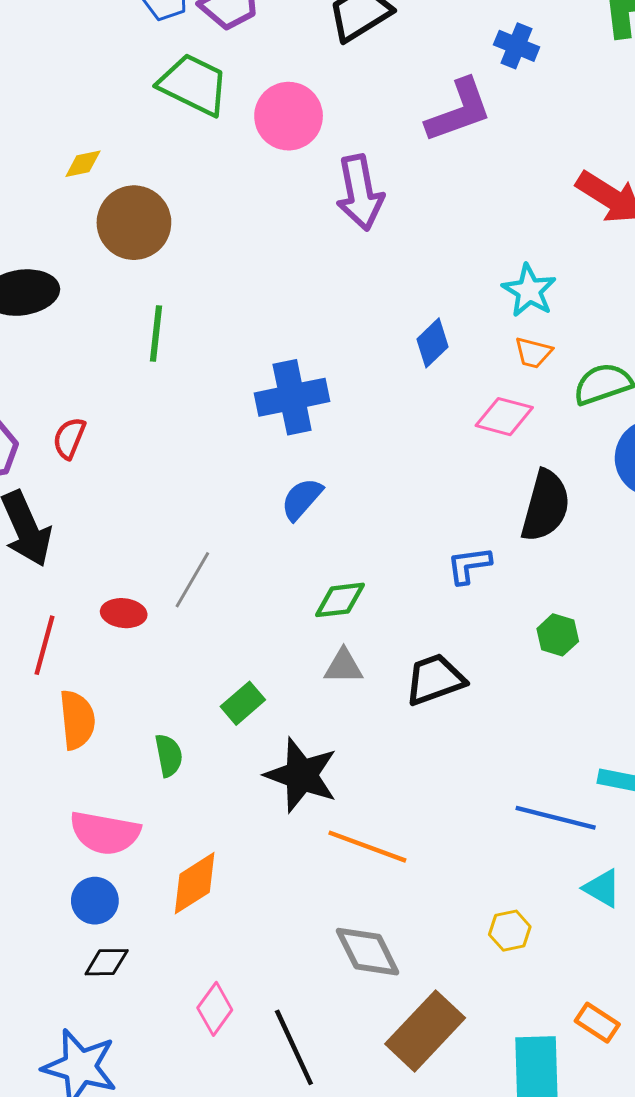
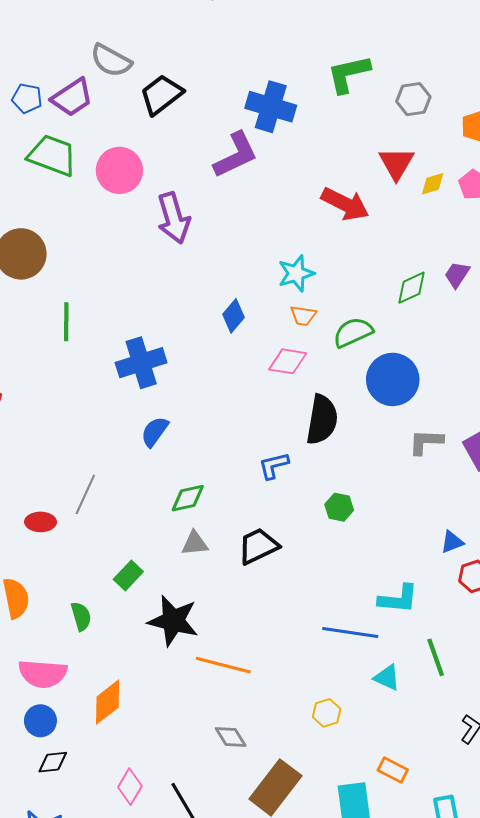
blue cross: (517, 46) -> (271, 107), size x1.6
cyan star: (529, 291) -> (296, 273), turned 30
green line: (156, 334) -> (66, 322), moved
gray diamond: (368, 952) -> (231, 737), size x0.7

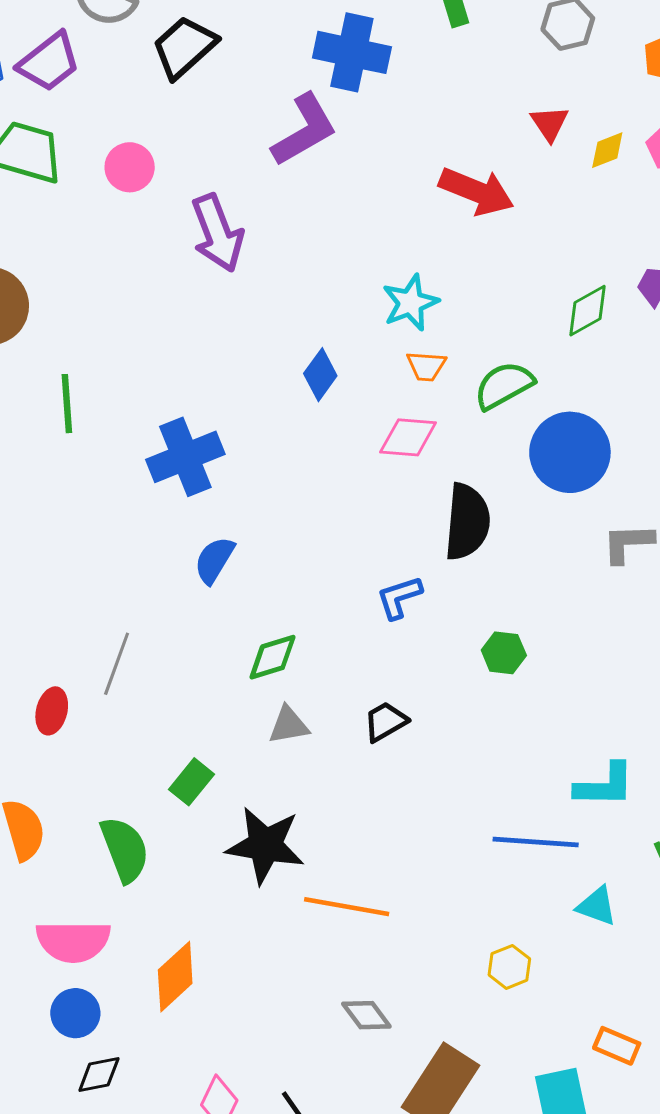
red triangle: (396, 163) -> (550, 123), size x0.7
pink circle: (119, 170) -> (130, 167), size x0.7
red ellipse: (41, 522) -> (52, 711), turned -72
black trapezoid: (258, 546) -> (385, 722), size x0.7
green semicircle: (81, 616) -> (125, 849), size x1.5

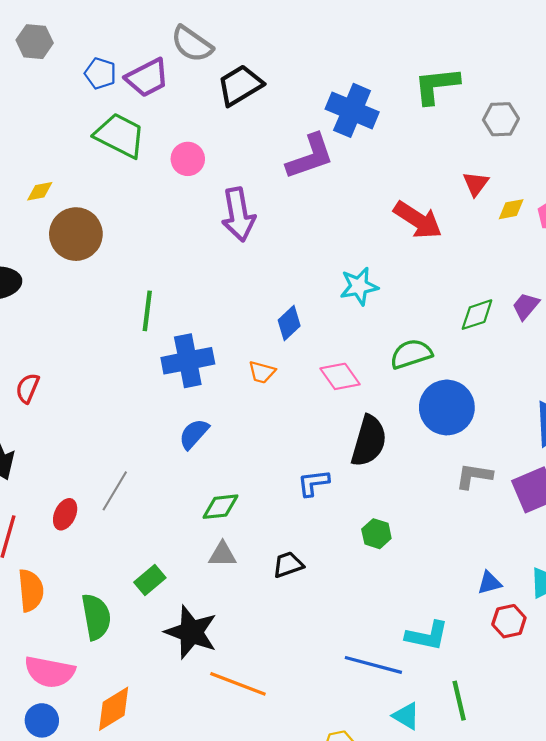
orange trapezoid: (426, 366) -> (262, 372), moved
green line: (67, 404) -> (147, 311), moved
pink diamond: (408, 437) -> (340, 376), turned 39

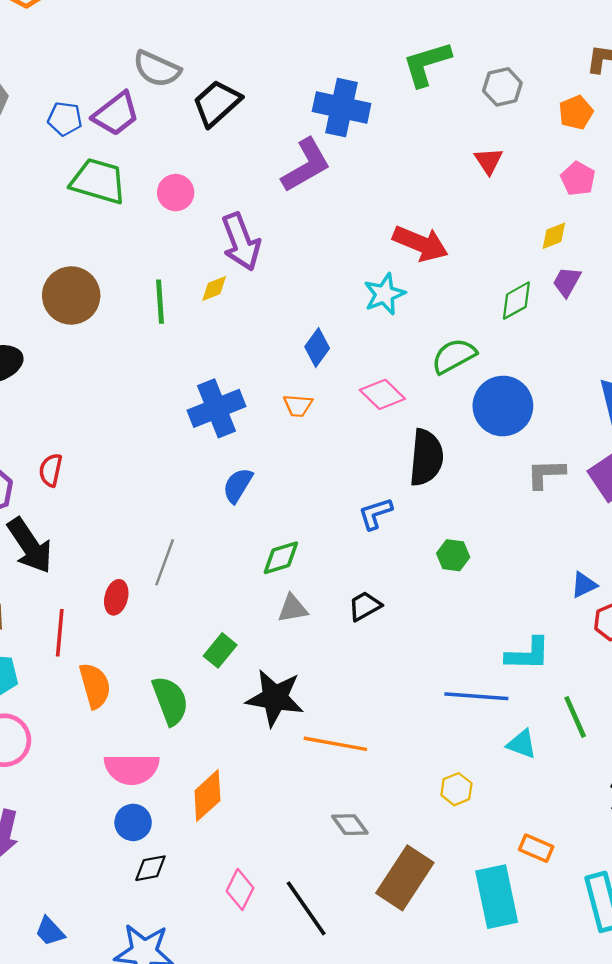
yellow diamond: (40, 191) -> (214, 289), moved
yellow diamond: (511, 209) -> (554, 236), moved
red arrow: (418, 220) -> (420, 243), moved
green line: (147, 311) -> (160, 302), moved

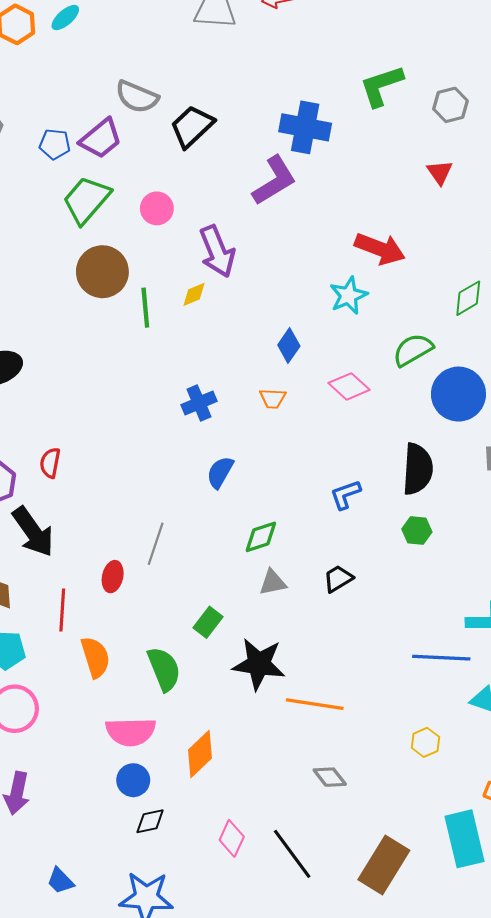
green trapezoid: (98, 181) -> (86, 200), turned -64
brown circle: (71, 295) -> (102, 272), moved
blue cross: (216, 408) -> (199, 403), size x0.7
black semicircle: (426, 458) -> (418, 469), moved
brown rectangle: (405, 878) -> (384, 865), moved

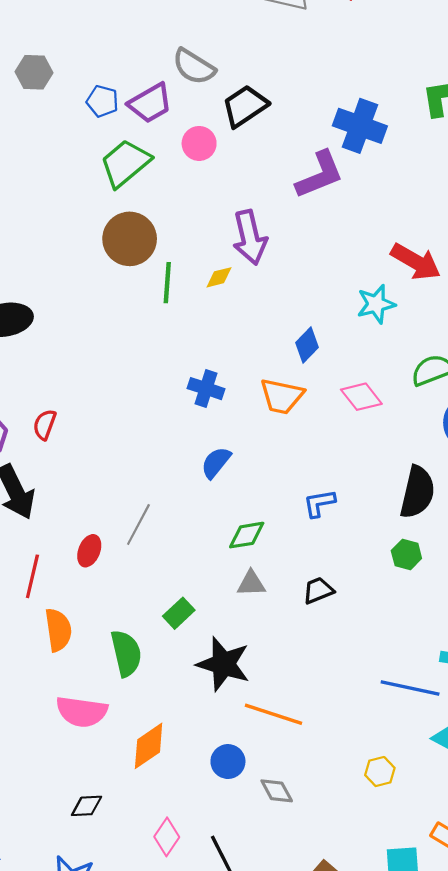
pink circle: (157, 208) -> (199, 143), moved
orange trapezoid: (273, 399) -> (282, 396), size x1.6
blue cross: (199, 403) -> (206, 389), turned 32
blue L-shape: (345, 495) -> (319, 503), moved
blue circle: (133, 780) -> (228, 762), moved

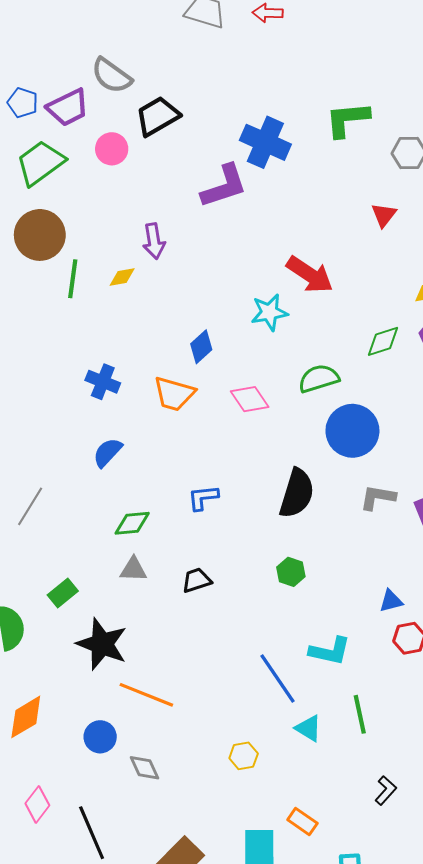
purple arrow: (250, 237) -> (154, 241), size x0.7
green hexagon: (406, 555) -> (291, 572), moved
blue line: (410, 688) -> (277, 679), turned 40

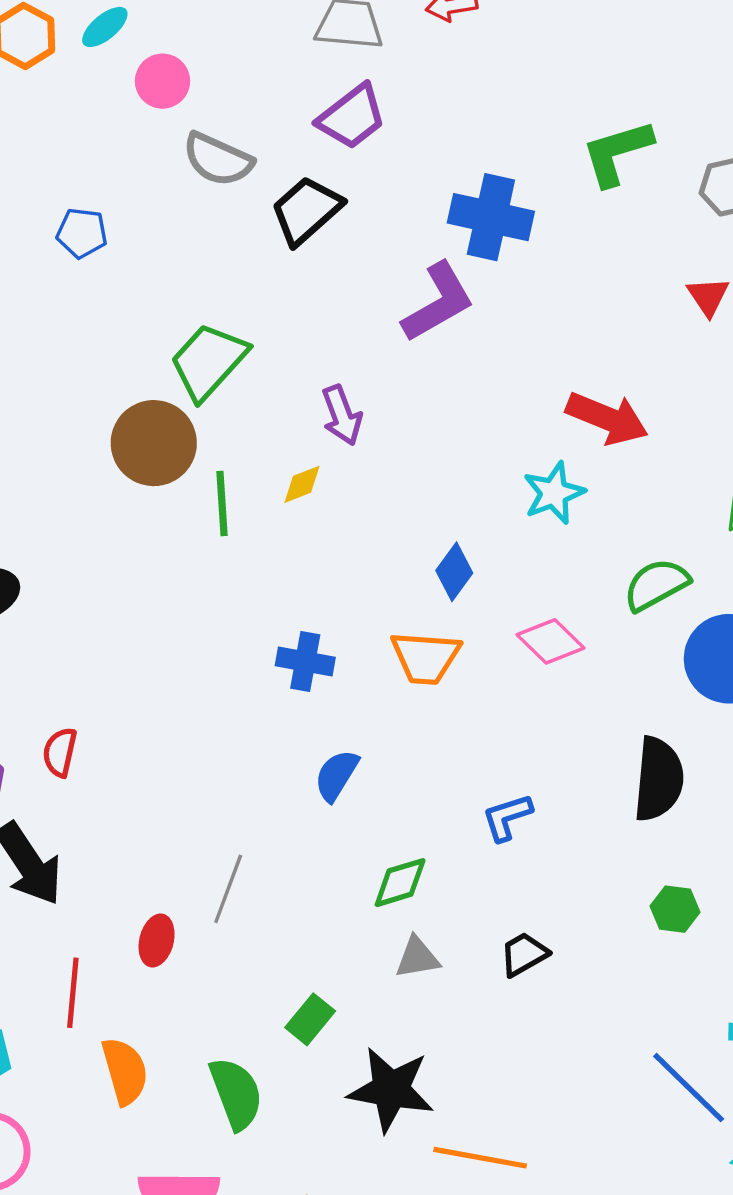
purple trapezoid: (68, 108) -> (352, 117), moved
pink circle: (112, 149) -> (163, 81), moved
green trapezoid: (40, 163) -> (208, 361), moved

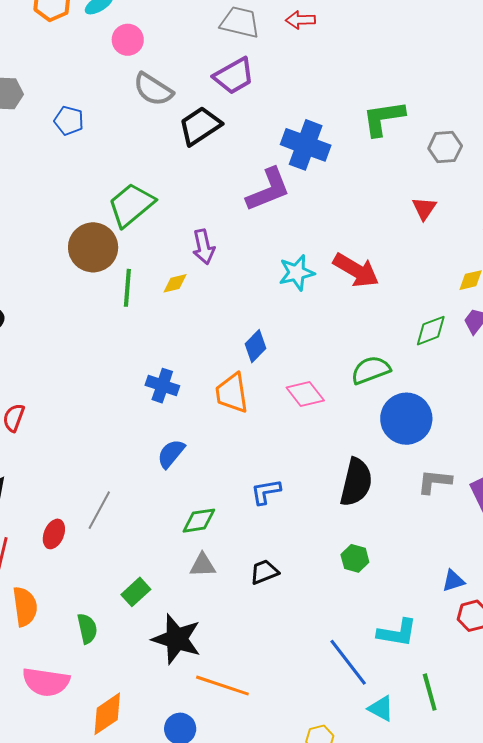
cyan star: (554, 493) -> (297, 273), moved
orange trapezoid: (426, 658) -> (232, 393), turned 69
green semicircle: (236, 1093) -> (87, 629), size x0.7

